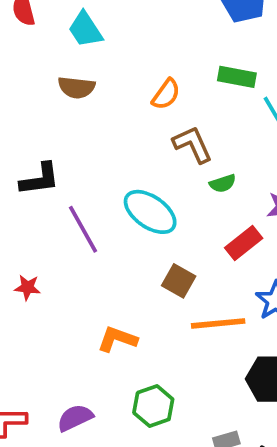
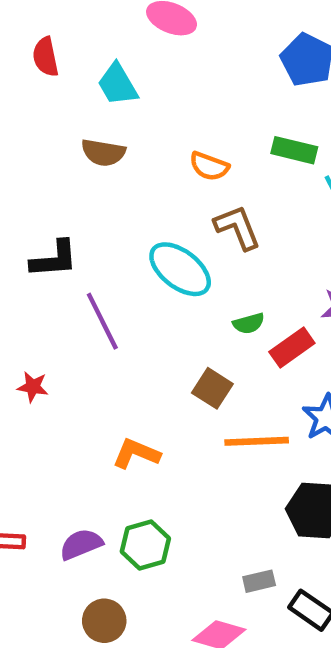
orange semicircle: (166, 94) -> (209, 166), turned 72
green semicircle: (223, 183) -> (249, 323), moved
cyan ellipse: (150, 212) -> (180, 269), moved
green hexagon: (153, 406) -> (145, 545), moved

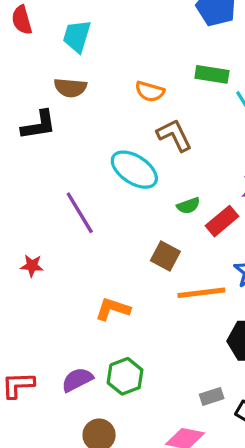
cyan trapezoid: (117, 84) -> (77, 36), turned 52
black L-shape: (54, 259) -> (39, 125), moved

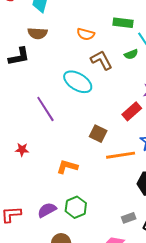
green semicircle: (188, 206) -> (131, 54), moved
red star: (32, 266) -> (22, 150), moved

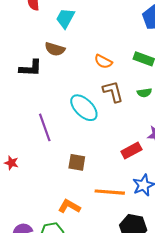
brown square: (98, 134) -> (77, 162), moved, turned -30
orange L-shape: (67, 167) -> (69, 206), moved

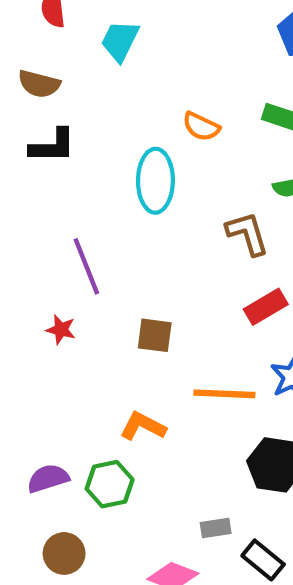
brown semicircle: (55, 49) -> (39, 84), moved
brown L-shape: (113, 92) -> (247, 233), moved
cyan ellipse: (84, 108) -> (155, 181), moved, turned 48
red star: (11, 163) -> (61, 330), moved

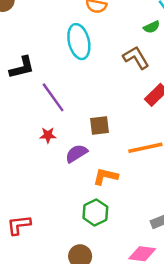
black L-shape: (53, 146) -> (22, 67), moved
purple semicircle: (48, 478) -> (76, 153), moved

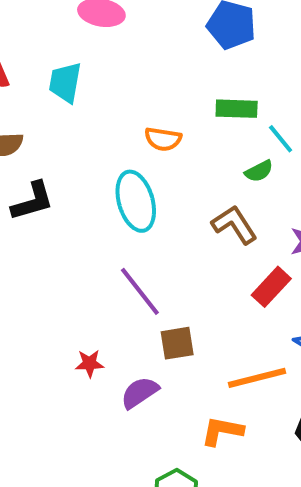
black L-shape: (22, 67) -> (33, 201), moved
purple line: (53, 97) -> (140, 291), moved
orange L-shape: (106, 176) -> (222, 431), moved

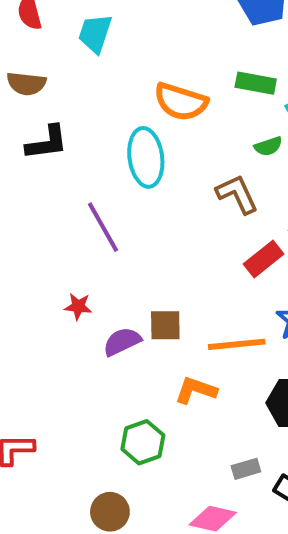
orange semicircle: (163, 139) -> (181, 102), size x1.5
purple line: (140, 291) -> (103, 227), moved
brown square: (177, 343) -> (165, 325), moved

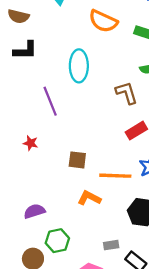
orange semicircle: (181, 102) -> (103, 21), moved
purple semicircle: (122, 342) -> (34, 211), moved
green hexagon: (143, 442) -> (57, 241), moved

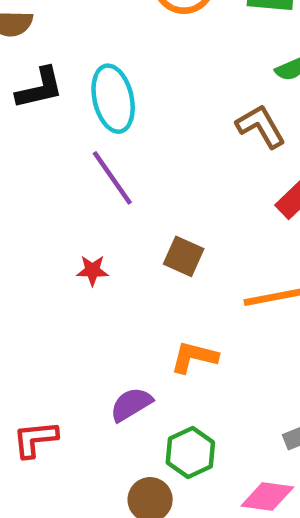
cyan ellipse: (79, 66) -> (113, 99), moved
brown square: (77, 160) -> (184, 256), moved, turned 30
orange L-shape: (89, 198) -> (194, 357), moved

